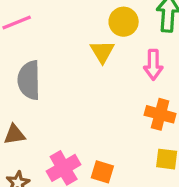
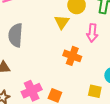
orange cross: (160, 114) -> (72, 56), moved

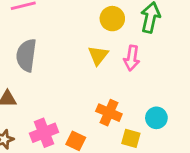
yellow triangle: (62, 22) -> (98, 55), moved
orange cross: (72, 56) -> (109, 113), moved

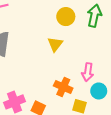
pink arrow: (132, 58) -> (88, 72), moved

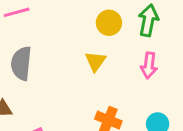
pink arrow: (88, 72) -> (149, 65), moved

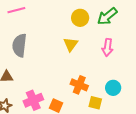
green arrow: (148, 20) -> (107, 16), turned -140

